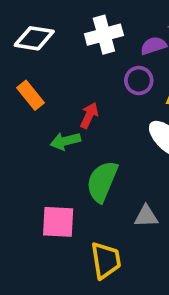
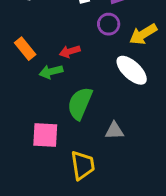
orange rectangle: (30, 95) -> (25, 49), moved
red arrow: (89, 115) -> (70, 51), turned -132

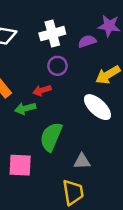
purple circle: (109, 24) -> (57, 66), moved
yellow trapezoid: (83, 165) -> (73, 192), moved

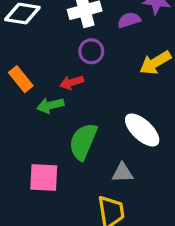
white ellipse: (97, 107) -> (142, 130), moved

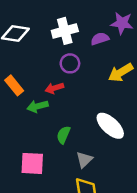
green semicircle: (83, 141) -> (63, 135), size x0.6
gray triangle: (122, 173) -> (84, 160), moved, turned -42

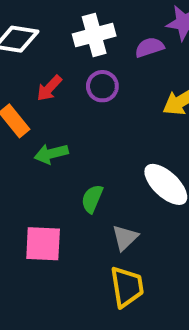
red arrow: (54, 88) -> (49, 88), moved, turned -30

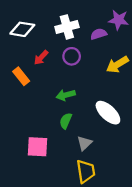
green arrow: (51, 154) -> (66, 95), moved

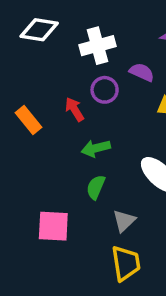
white diamond: (22, 29) -> (39, 30), moved
purple semicircle: (99, 34) -> (142, 72), moved, turned 42
red arrow: (41, 57) -> (75, 109), moved, turned 105

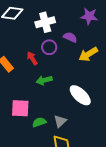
green semicircle: (96, 187) -> (39, 122), moved, turned 48
pink square: (53, 226) -> (20, 108), moved

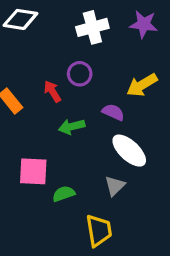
white cross: (45, 22) -> (92, 27), moved
purple semicircle: (70, 37) -> (113, 112), moved
gray triangle: (60, 121) -> (115, 186), moved

